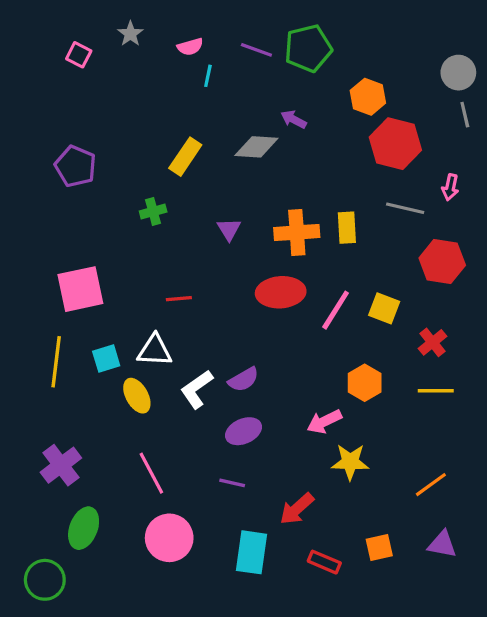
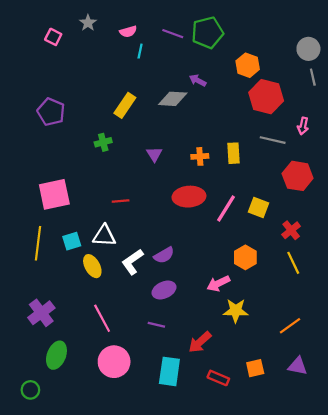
orange cross: (297, 232) -> (200, 156), size x0.6
yellow line: (436, 391) -> (293, 263), turned 65
green circle: (45, 580) -> (30, 390), size x0.7

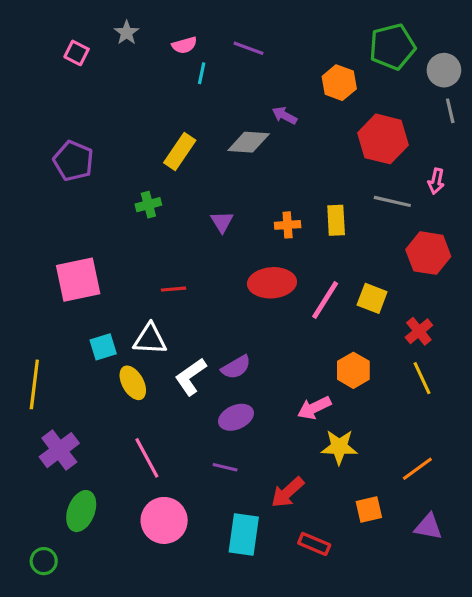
green pentagon: (207, 33) -> (392, 47), moved
orange hexagon: (248, 65) -> (339, 83), moved
yellow line: (38, 243) -> (34, 384), moved
orange square: (255, 368) -> (369, 509), moved

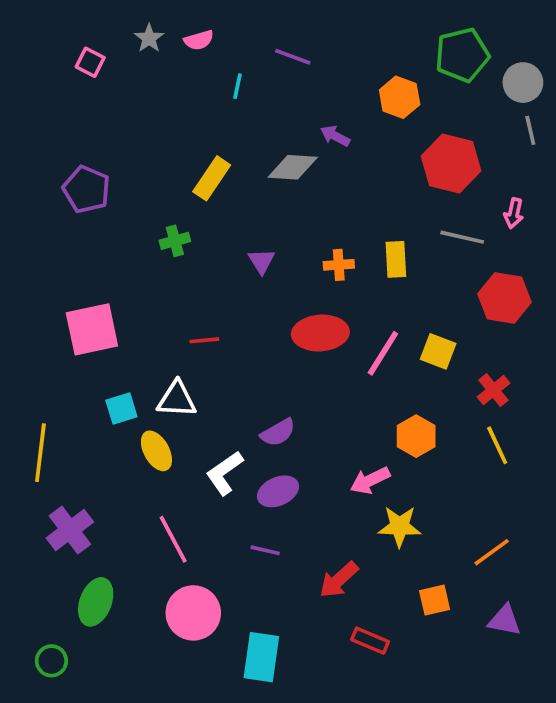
pink semicircle: (184, 45) -> (199, 40), moved
white L-shape: (191, 377) -> (225, 473), moved
cyan rectangle: (244, 535) -> (261, 657), moved

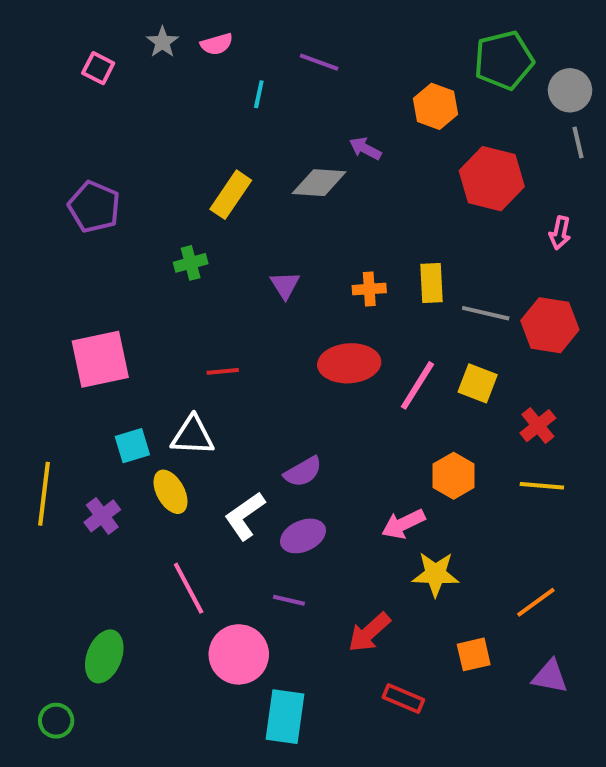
gray line: (462, 237) -> (486, 313), moved
yellow line: (497, 445) -> (542, 486), turned -60
purple cross: (70, 530) -> (102, 516), moved, size x0.7
pink circle: (193, 613) -> (239, 654), moved

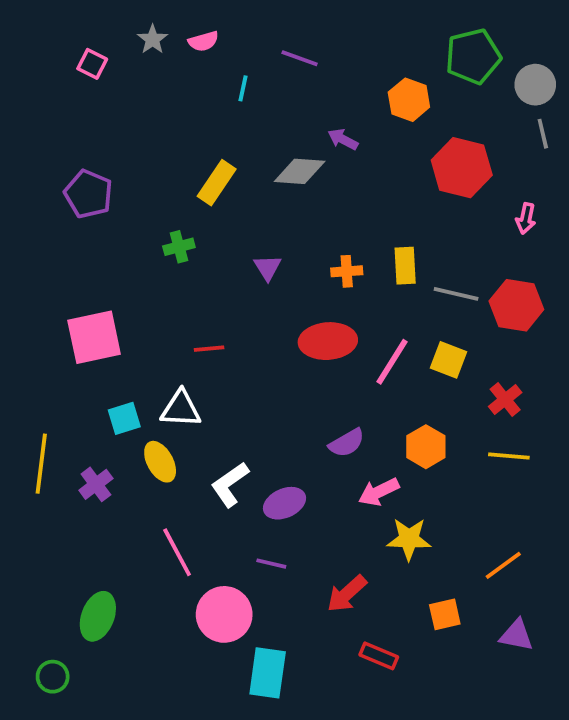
purple semicircle: (303, 472) -> (347, 443), moved

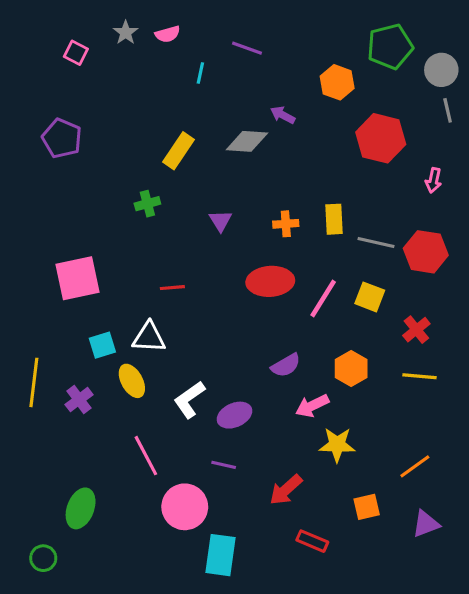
purple pentagon: (88, 194) -> (62, 138), moved
purple triangle: (516, 635) -> (426, 524), turned -32

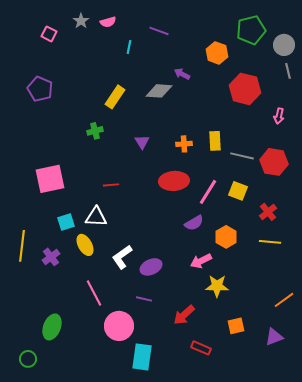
purple semicircle: (286, 365) -> (194, 223), moved
orange line: (415, 466) -> (284, 300), moved

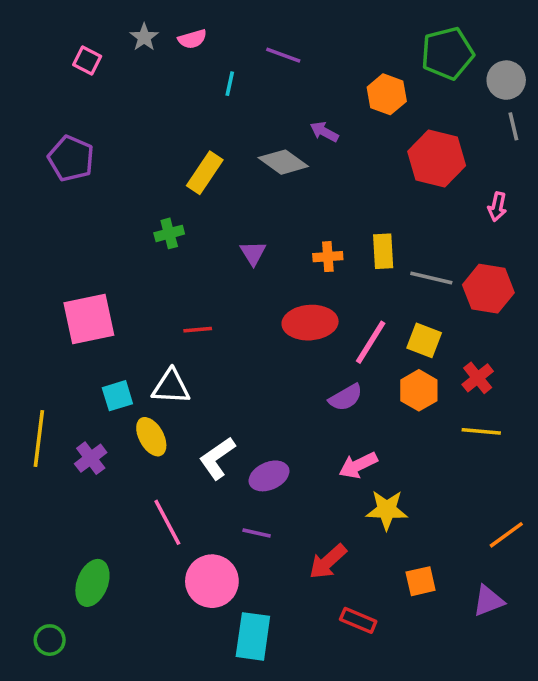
gray diamond: (159, 91) -> (283, 162), turned 32
orange hexagon: (226, 237) -> (419, 390), moved

